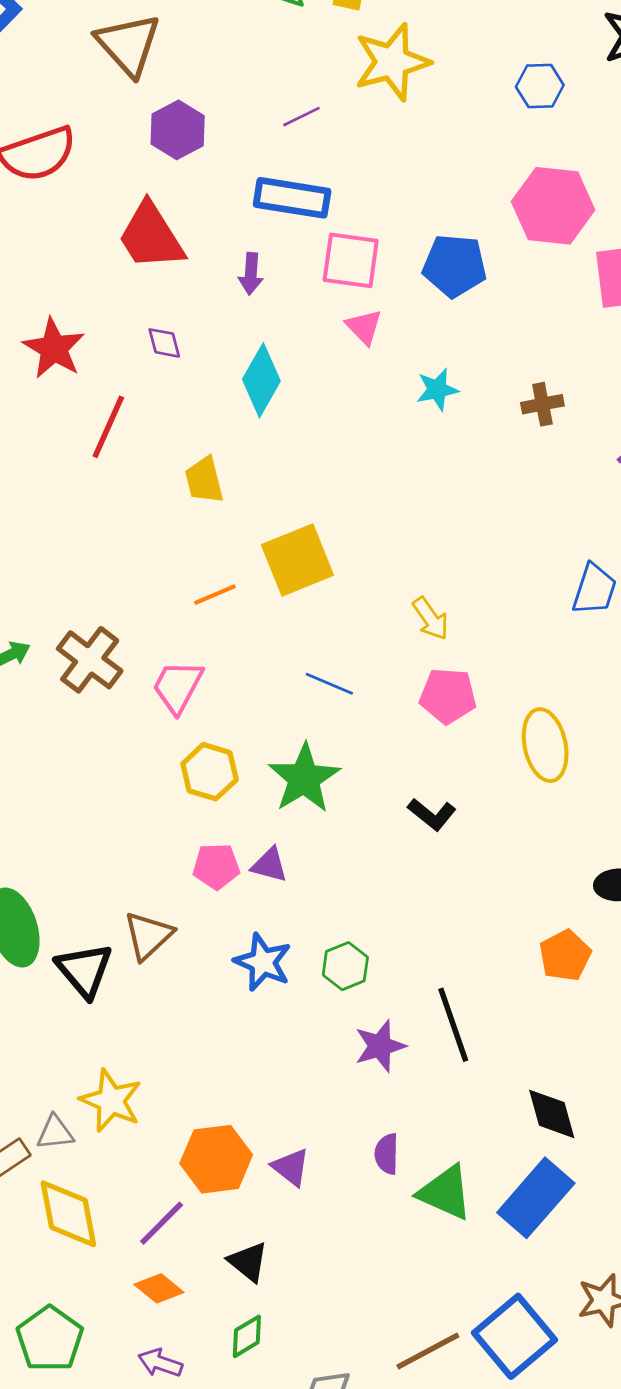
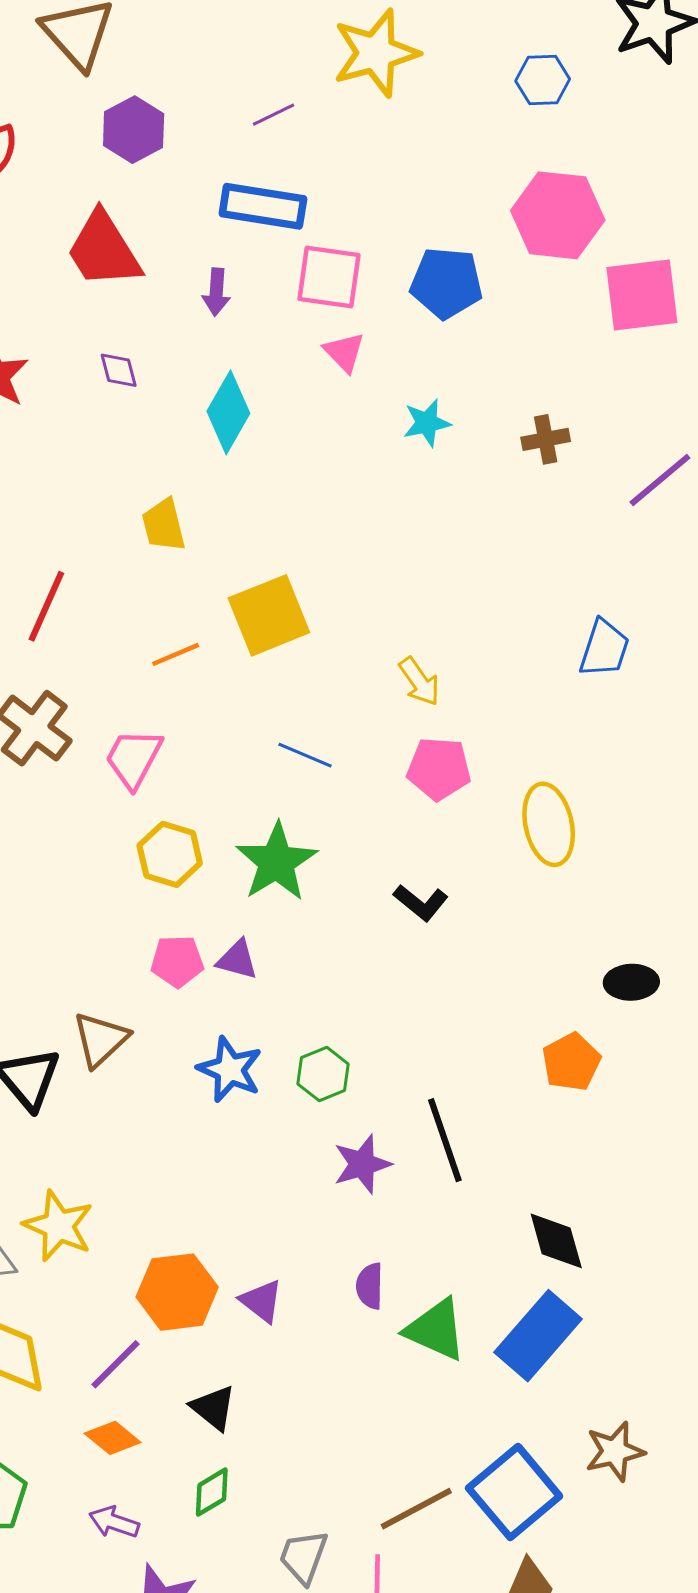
red line: (108, 427) -> (46, 606), moved

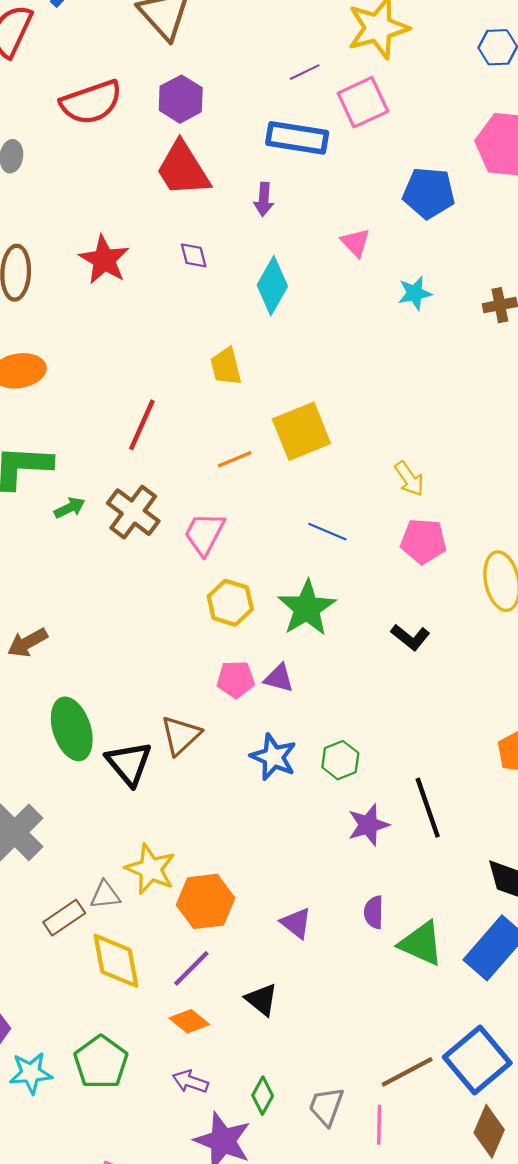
purple hexagon: (134, 130) -> (181, 99), moved
pink square: (329, 277) -> (363, 102), moved, turned -33
orange hexagon: (177, 1292) -> (205, 901), moved
green diamond: (212, 1492) -> (263, 1096), moved, turned -30

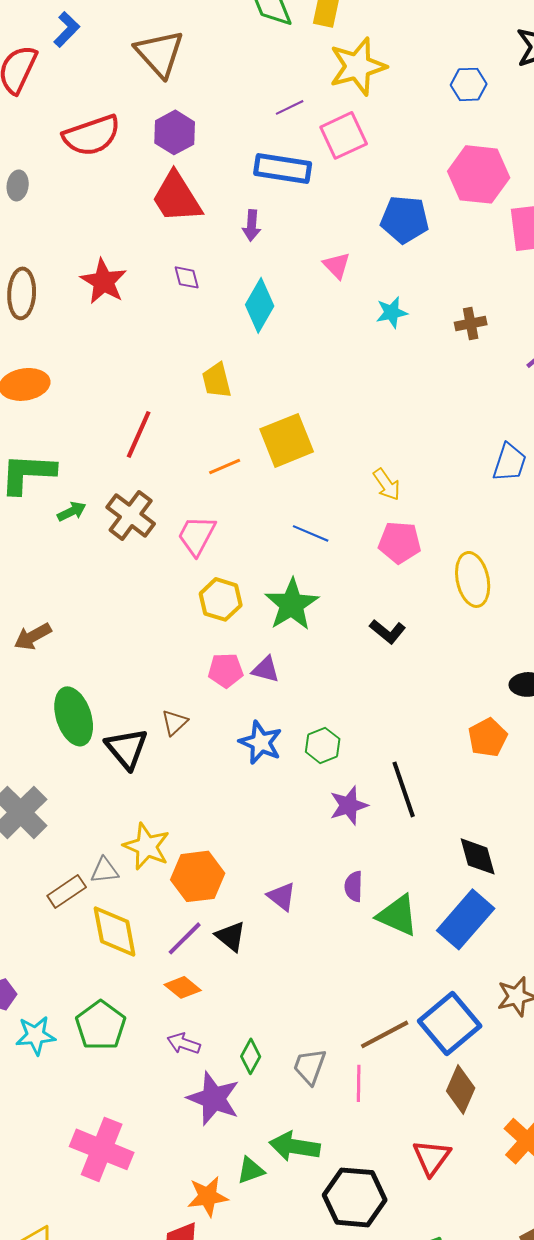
brown triangle: (181, 735) -> (175, 722), size x0.7
black triangle: (262, 1000) -> (231, 936), moved

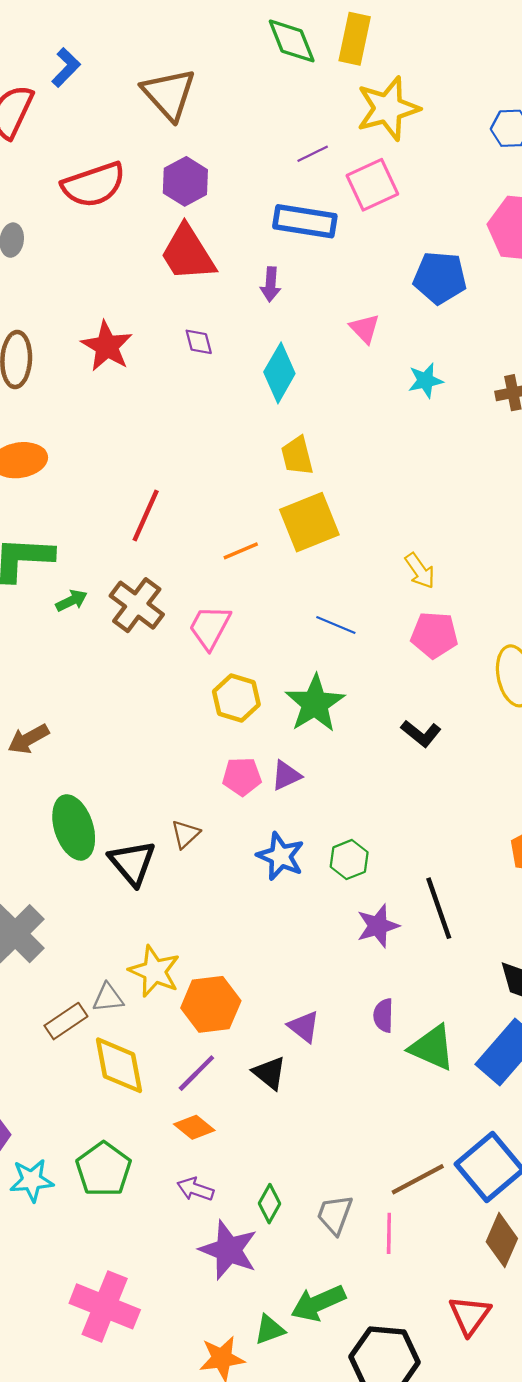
yellow trapezoid: (217, 380) -> (297, 456), moved
purple triangle: (266, 669) -> (286, 775), turned -40
black triangle: (231, 936) -> (269, 1073), moved
green arrow: (295, 1146) -> (318, 1303), turned -33

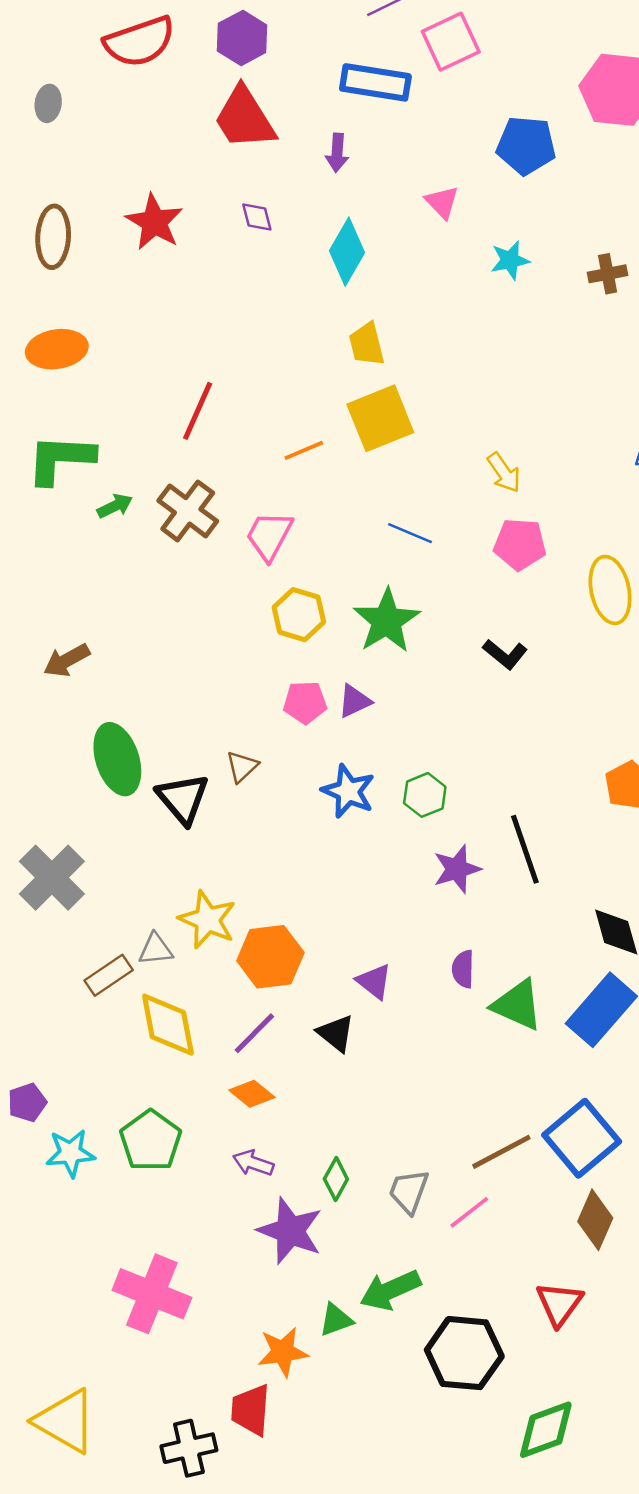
pink line: (389, 1233) -> (469, 1212), turned 51

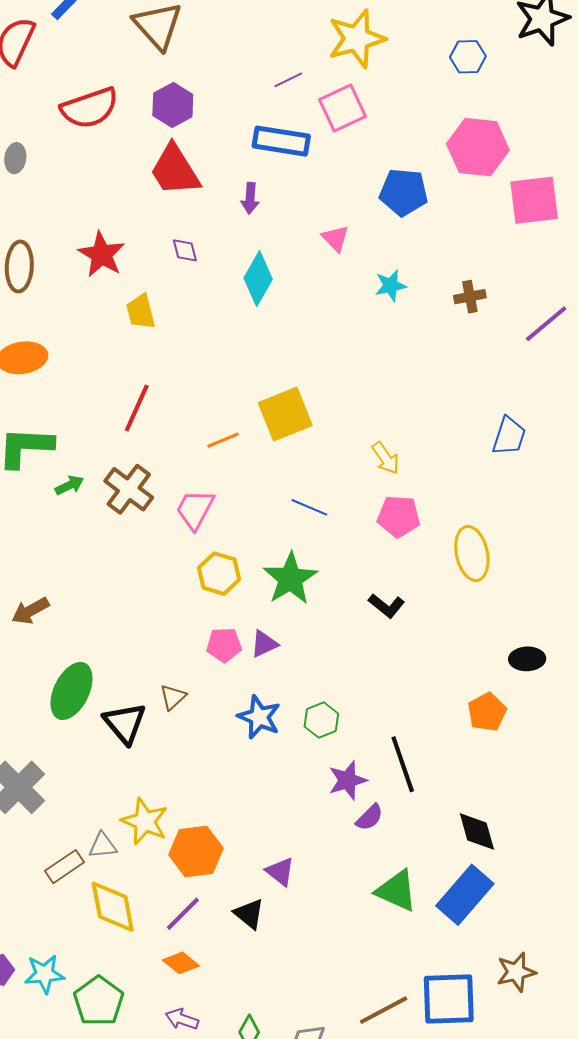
yellow trapezoid: (367, 344) -> (141, 312), moved
green ellipse: (117, 759) -> (72, 691), turned 44
purple semicircle: (463, 969) -> (370, 817), moved, turned -136
blue square: (582, 1138) -> (449, 999), turned 38
cyan star: (70, 1153) -> (44, 974), moved

